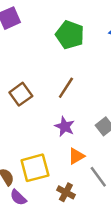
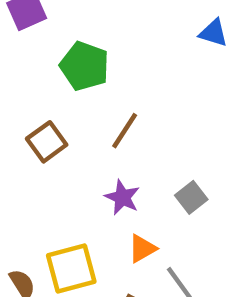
green pentagon: (70, 35) -> (85, 66), moved

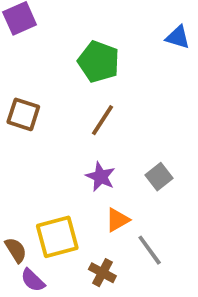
green pentagon: (85, 66) -> (99, 62), moved
brown square: (47, 142) -> (23, 114), moved, turned -36

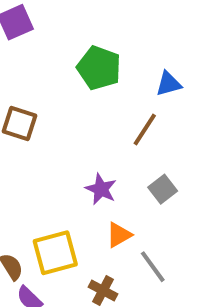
blue triangle: (178, 37) -> (169, 84), moved, turned -32
brown line: (102, 120) -> (145, 129), moved

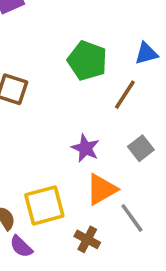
green pentagon: (99, 68) -> (87, 61), moved
orange triangle: (119, 235) -> (102, 189), size x1.4

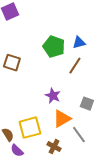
blue triangle: (146, 53) -> (79, 43), moved
gray square: (141, 148) -> (87, 104), moved, turned -32

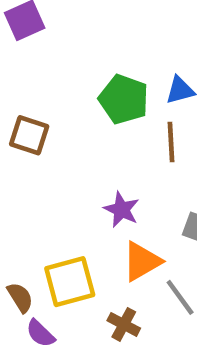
brown line: (75, 66) -> (171, 142), turned -36

